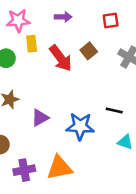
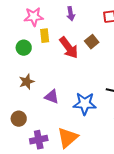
purple arrow: (63, 17) -> (71, 14), turned 80
purple triangle: (40, 118) -> (52, 97), turned 49
orange triangle: (59, 168) -> (68, 138), turned -30

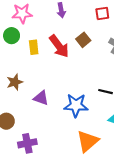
yellow rectangle: (45, 36) -> (34, 47), moved
green circle: (24, 48) -> (12, 36), moved
orange triangle: (68, 138) -> (88, 141), moved

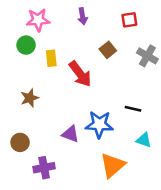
red arrow: (59, 46) -> (80, 74), moved
purple triangle: (41, 98) -> (71, 134), moved

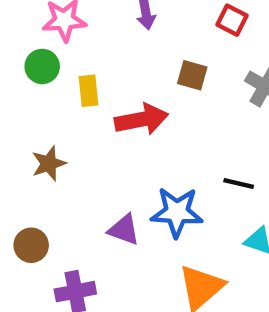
red square: (129, 20) -> (232, 20), turned 35
brown square: (108, 50) -> (192, 75), turned -35
red arrow: (80, 74) -> (141, 119), turned -64

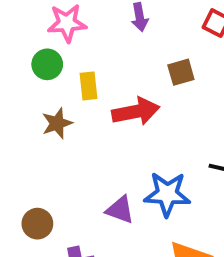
brown square: (192, 75) -> (181, 72), turned -32
brown star: (49, 164) -> (57, 123), moved

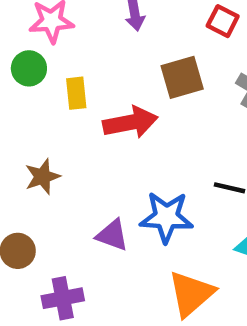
brown square: (181, 72) -> (182, 77), size x1.4
brown star: (57, 123) -> (42, 177), moved

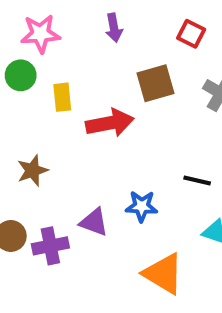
blue star: (166, 217) -> (142, 206), size x0.7
orange triangle: (191, 294) -> (163, 274), turned -48
purple cross: (63, 298) -> (50, 246), moved

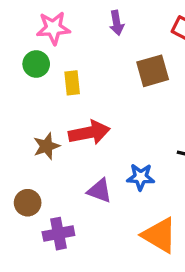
red arrow: (110, 123) -> (89, 133), moved
purple cross: (50, 246) -> (58, 234), moved

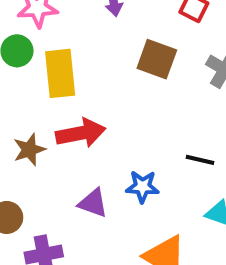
brown square: (153, 71) -> (157, 59), turned 36
yellow rectangle: (72, 83) -> (60, 73), size x1.6

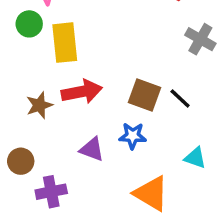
brown square: (157, 59) -> (144, 95), moved
black line: (200, 160) -> (180, 98), moved, turned 30

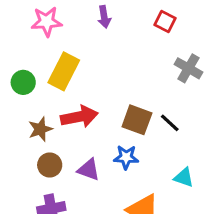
green circle: (29, 24) -> (23, 82), moved
yellow rectangle: (65, 43) -> (64, 71), turned 33
brown circle: (21, 161) -> (50, 165), moved

